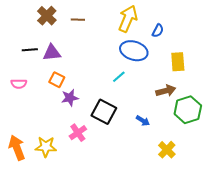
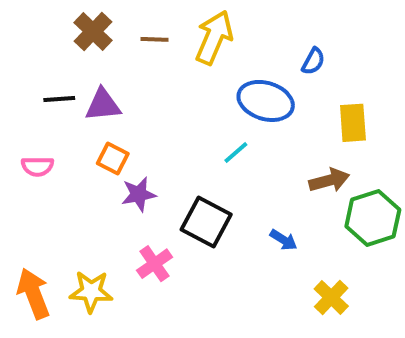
yellow arrow: (128, 19) -> (214, 37), moved

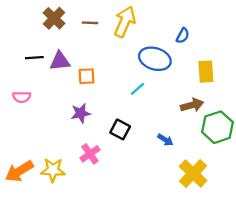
orange square: (113, 159) -> (87, 76), moved, turned -30
black square: (206, 222) -> (120, 129), size x0.7
orange arrow: (33, 293) -> (19, 171), turned -100
yellow cross: (331, 297) -> (193, 173), size x1.4

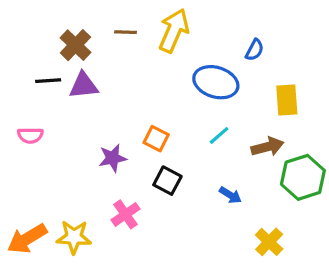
brown cross: (54, 18) -> (75, 45), moved
orange square: (87, 76) -> (156, 139), moved, turned 30
cyan line: (137, 89) -> (219, 135), moved
yellow cross: (193, 173) -> (269, 242), size x0.7

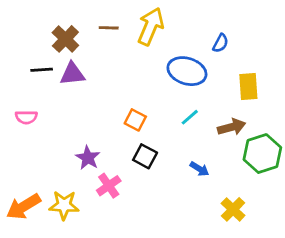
purple star: (113, 158) -> (88, 158), moved, turned -30

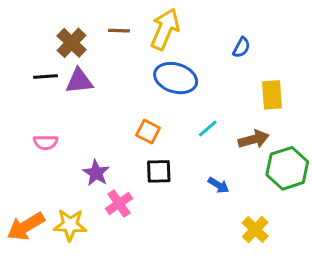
blue ellipse: (187, 71) -> (176, 78), moved
pink semicircle: (26, 117) -> (46, 142), moved
black square: (145, 156) -> (159, 171), turned -30

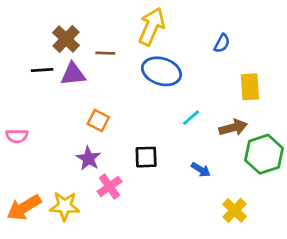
brown line: (119, 31) -> (105, 53), moved
orange square: (148, 132) -> (98, 120), moved
pink semicircle: (46, 142) -> (17, 136), moved

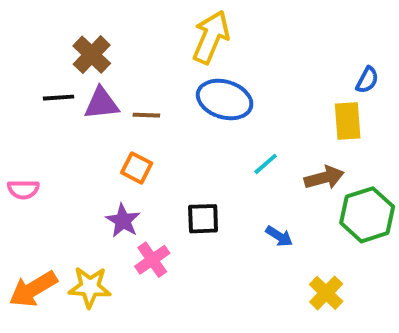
blue semicircle: (222, 43) -> (367, 80), moved
brown line: (105, 53) -> (146, 115), moved

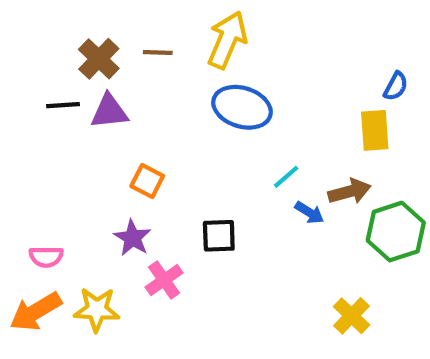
brown line: (146, 115) -> (158, 53), moved
pink semicircle: (23, 189) -> (46, 257), moved
blue arrow: (279, 236) -> (309, 213), moved

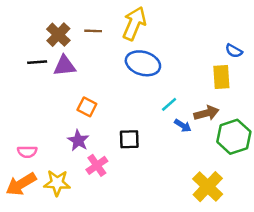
blue semicircle: (396, 86) -> (234, 51), turned 91
yellow cross: (352, 316) -> (208, 187), size x1.4

